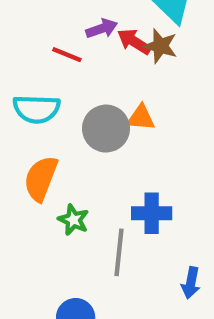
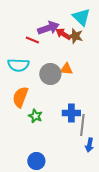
purple arrow: (102, 29) -> (48, 28), size x1.5
gray line: (119, 252) -> (82, 125), moved

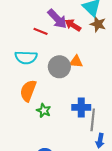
purple arrow: (48, 28) -> (57, 19), turned 65
brown star: (75, 36) -> (98, 24), moved

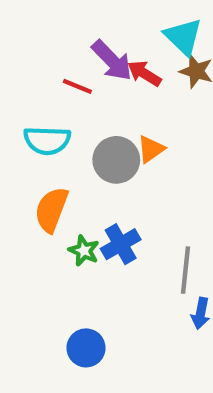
orange triangle: (76, 62) -> (151, 149), turned -40
blue cross: (81, 107) -> (121, 244), moved, turned -30

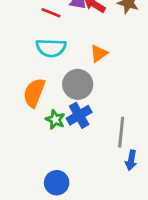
cyan semicircle: (47, 140) -> (51, 48), moved
gray circle: (116, 160) -> (78, 84), moved

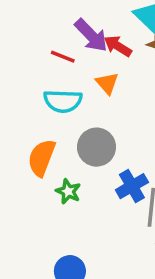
orange triangle: (99, 53) -> (107, 83), moved, turned -36
blue cross: (79, 115) -> (132, 186), moved

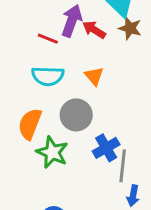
purple arrow: (91, 35) -> (72, 21), turned -116
orange triangle: (107, 83) -> (94, 76), moved
green star: (68, 191) -> (52, 152), size x1.5

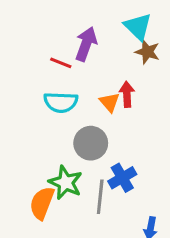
red arrow: (94, 30) -> (127, 94), moved, turned 55
orange semicircle: (30, 124) -> (42, 203), moved
gray line: (123, 166) -> (100, 197), moved

